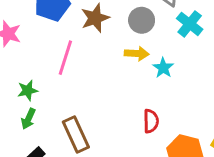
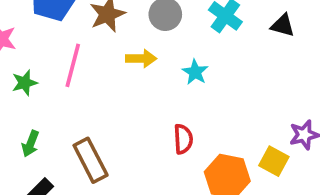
yellow arrow: (137, 54) -> (141, 58), moved
green star: (28, 90) -> (25, 83), moved

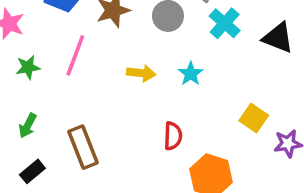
black triangle: (283, 25) -> (278, 38), size x1.4
yellow arrow: (141, 58) -> (141, 73), moved
yellow square: (274, 161) -> (254, 118), moved

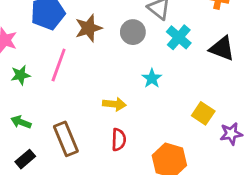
yellow arrow: (141, 73) -> (114, 104), moved
green arrow: (28, 126) -> (21, 122), turned 84
red semicircle: (173, 136) -> (119, 140), moved

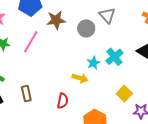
cyan cross: (179, 37) -> (114, 57), moved
yellow arrow: (114, 104) -> (80, 78), moved
brown rectangle: (66, 139) -> (26, 94), size x0.7

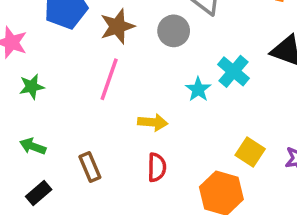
pink line: (31, 42) -> (109, 79), moved
yellow arrow: (80, 78) -> (153, 122), moved
yellow square: (124, 94) -> (250, 152), moved

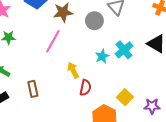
yellow arrow: (153, 122) -> (73, 70), turned -133
red semicircle: (157, 167) -> (85, 88), moved

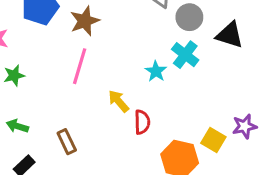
gray circle: (94, 21) -> (189, 17), moved
yellow square: (125, 97) -> (213, 140), moved

